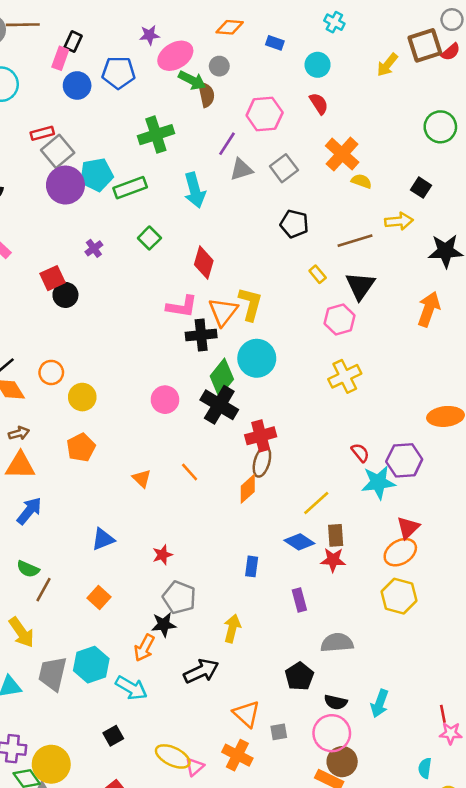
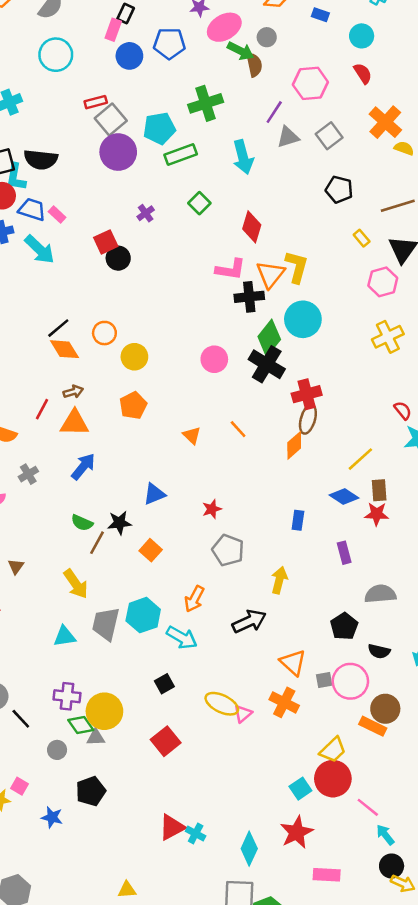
cyan pentagon: (96, 175) -> (159, 128), moved
black star: (164, 625) -> (119, 523), moved
pink circle: (332, 733) -> (350, 681), moved

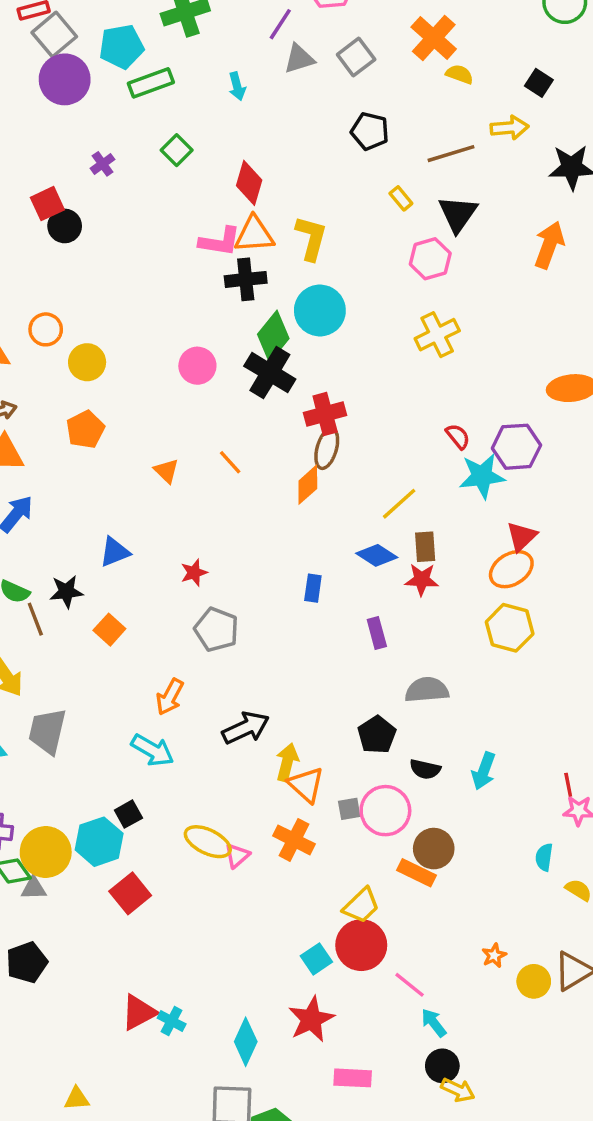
cyan arrow: (243, 157) -> (237, 86), size x0.6
orange triangle: (270, 274) -> (254, 235), moved, turned 48
brown line: (97, 543) -> (35, 619), turned -50
yellow arrow: (279, 580) -> (287, 762), moved
cyan hexagon: (143, 615) -> (99, 842), moved

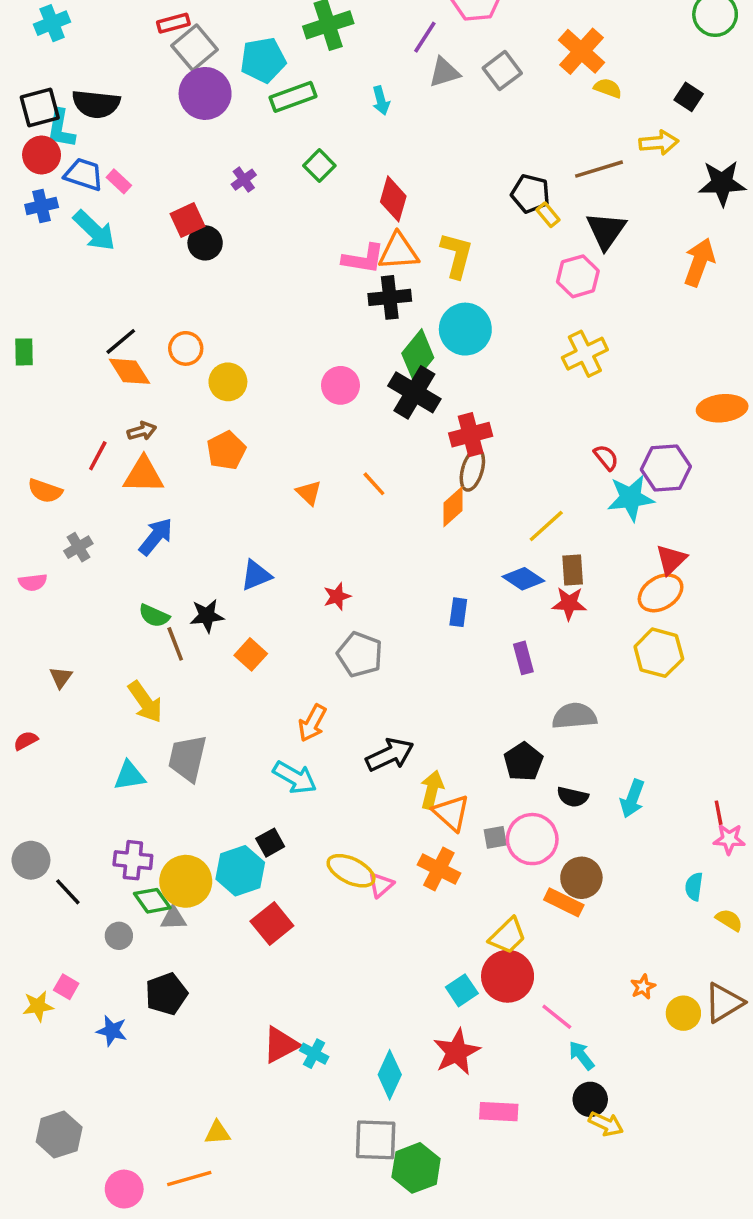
black pentagon: (370, 131) -> (530, 194), moved

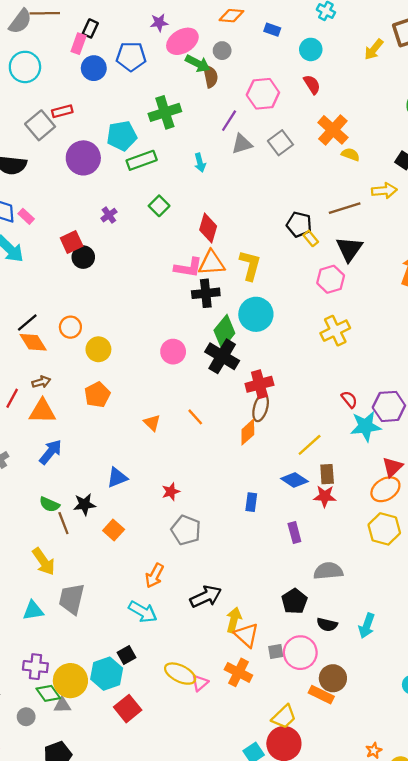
gray square: (195, 48) -> (40, 125), moved

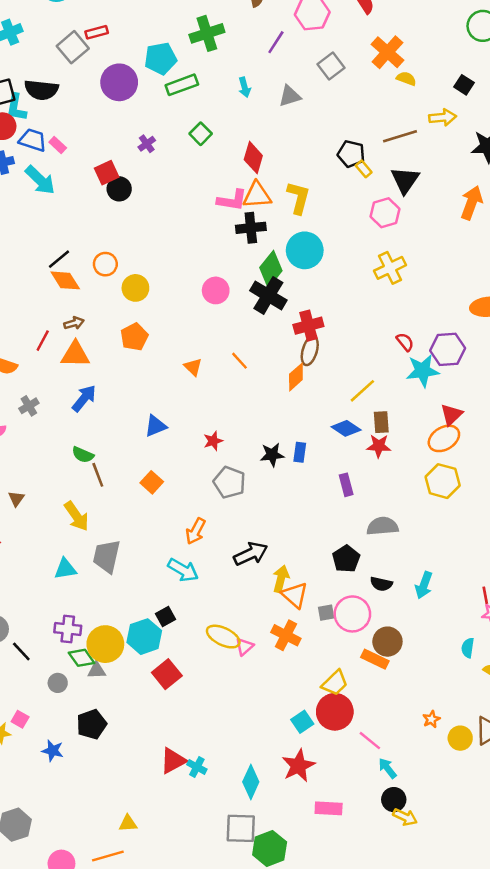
gray triangle: (242, 144) -> (290, 96), moved
black star: (84, 504) -> (272, 455), moved

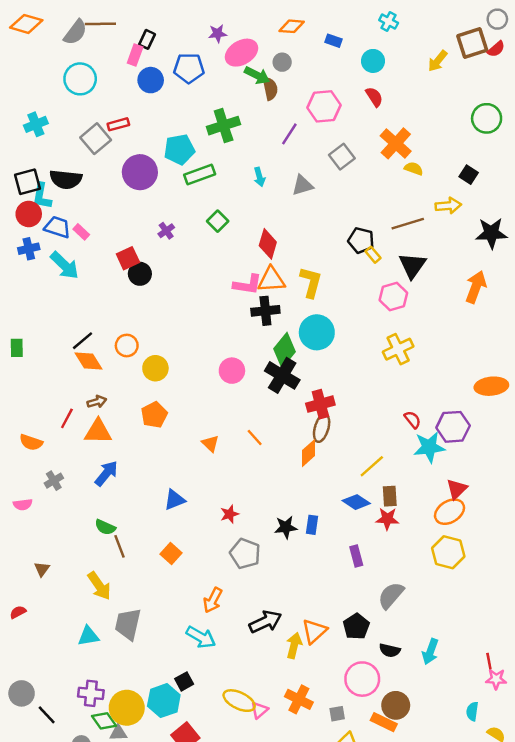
gray semicircle: (382, 526) -> (391, 595), turned -44
orange triangle: (295, 595) -> (314, 631), moved, turned 36
gray square: (326, 613) -> (337, 714), moved

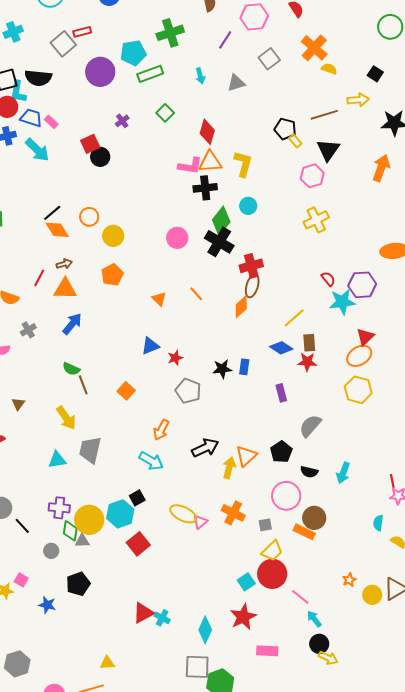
cyan circle: (317, 332) -> (248, 206), size x0.6
blue triangle: (175, 500) -> (150, 346), moved
green diamond: (104, 721) -> (70, 531), turned 45

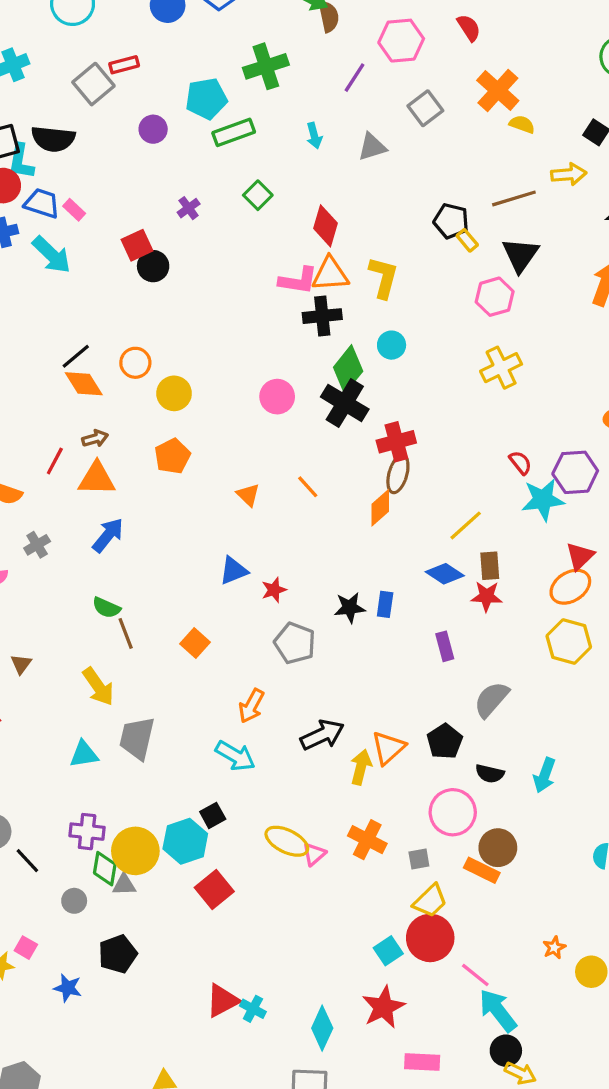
purple circle: (100, 72) -> (153, 129), size x0.6
cyan arrow: (314, 619) -> (498, 1010), size x1.6

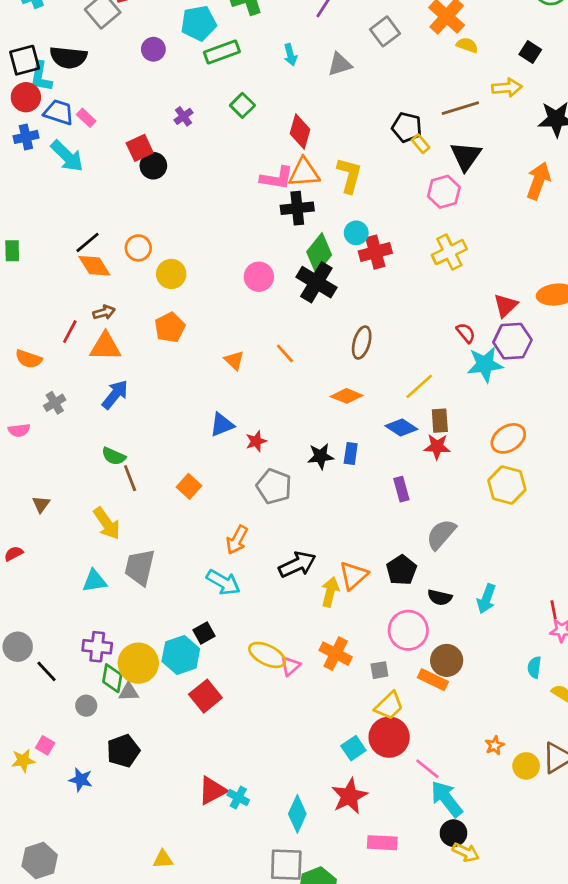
red cross: (396, 442) -> (375, 252), moved
orange diamond: (380, 508) -> (347, 396), moved, turned 64
red triangle: (580, 556) -> (506, 305), moved

